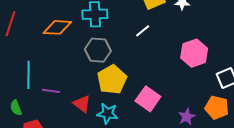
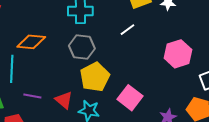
orange diamond: (57, 27) -> (31, 42), moved
purple line: (51, 91) -> (32, 96), moved

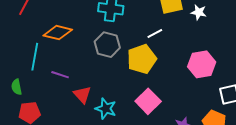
yellow pentagon: (95, 77) -> (142, 59), moved
purple line: (32, 96) -> (60, 75), moved

